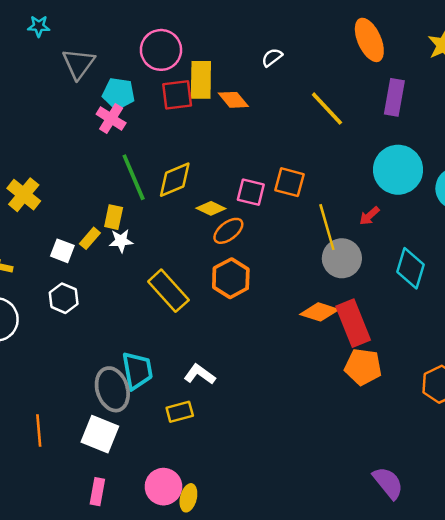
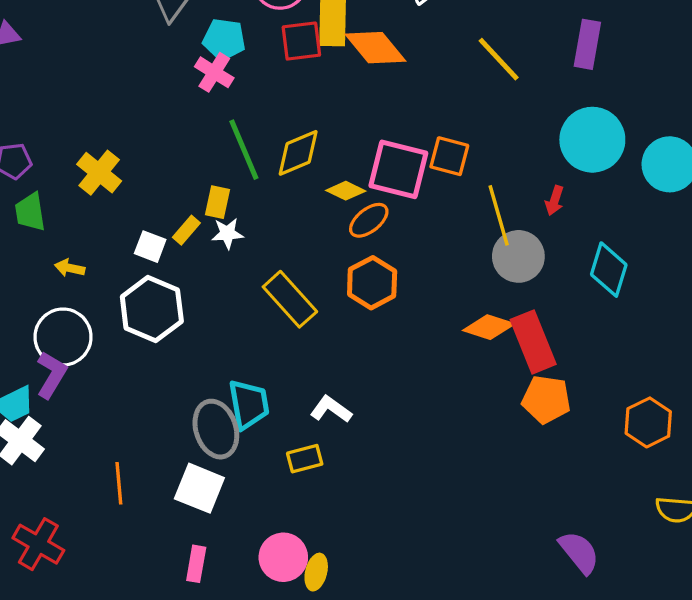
orange diamond: (233, 100) -> (375, 48), size x1.5
pink square: (251, 192) -> (398, 169), size x1.6
red arrow: (369, 216) -> (555, 201), turned -30
white hexagon: (64, 298) -> (152, 309), size x1.6

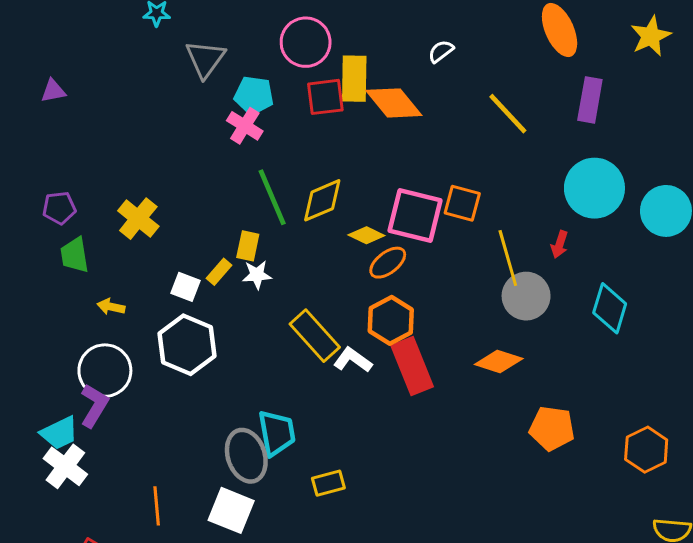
red rectangle: (533, 342) -> (412, 366), moved
white L-shape: (331, 409) -> (353, 360), moved

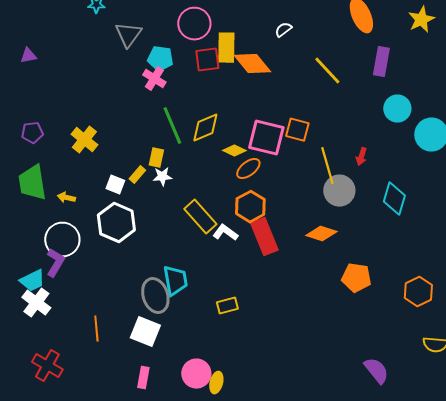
cyan circle: (594, 188) -> (397, 109), moved, size x0.7
green trapezoid: (75, 255) -> (32, 183), moved, size x1.5
yellow rectangle: (328, 483) -> (227, 306), moved

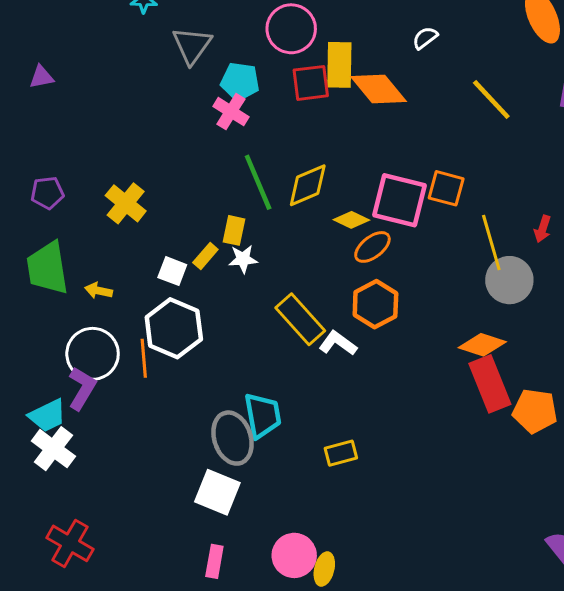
red rectangle: (264, 237) -> (490, 384), moved
orange line: (96, 329) -> (144, 358), moved

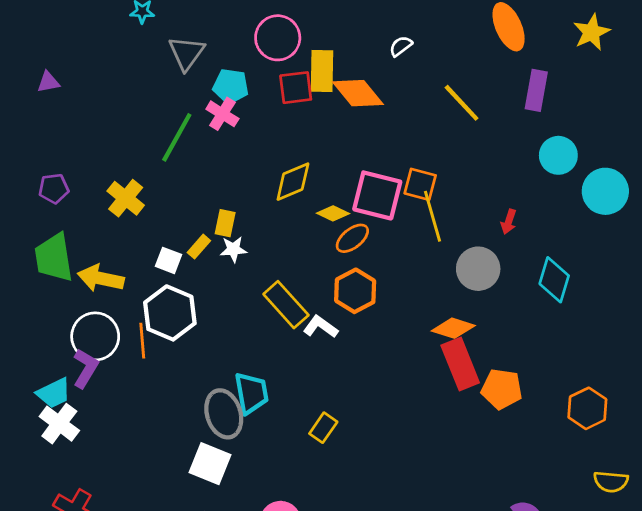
green line: (258, 182) -> (177, 137), moved, turned 52
yellow line: (491, 242) -> (433, 216), moved
yellow arrow: (99, 291) -> (101, 278), size x1.8
yellow rectangle: (341, 453) -> (323, 428), turned -40

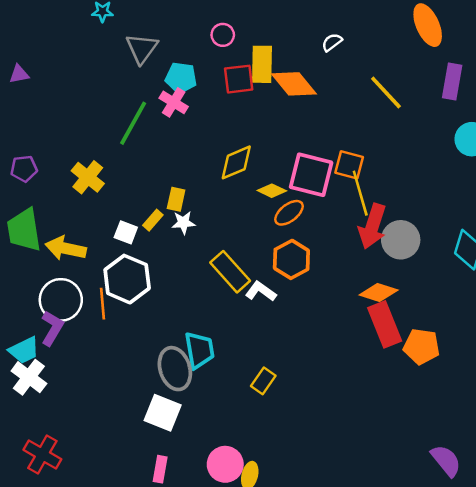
pink circle: (278, 38) -> (223, 35), size x0.6
red arrow: (509, 222) -> (372, 226), moved, size x2.0

